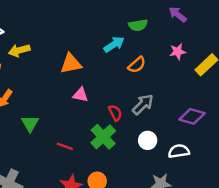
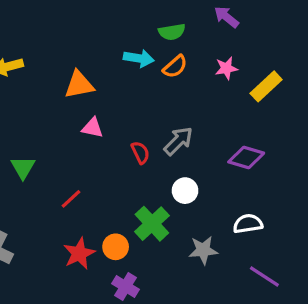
cyan arrow: (114, 44) -> (139, 58), turned 42
orange semicircle: (137, 65) -> (175, 67), moved
green cross: (103, 137) -> (152, 224), moved
red line: (65, 146) -> (71, 199), turned -63
white semicircle: (179, 151) -> (248, 224), moved

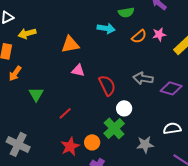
orange semicircle: (175, 67) -> (139, 36), moved
gray arrow: (178, 141) -> (143, 78), moved, turned -126
red semicircle: (140, 153) -> (107, 85), size x1.5
white circle: (185, 191) -> (124, 108), moved

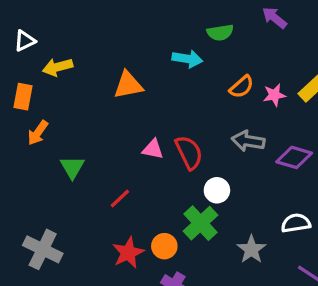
pink star: (159, 34) -> (274, 95), moved
orange semicircle: (139, 36) -> (242, 87), moved
pink triangle: (78, 70) -> (153, 149), moved
gray star: (145, 144) -> (251, 249), turned -30

